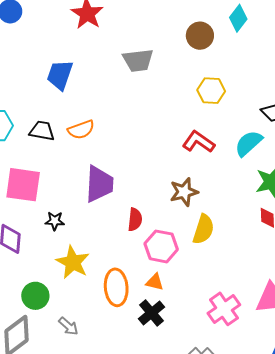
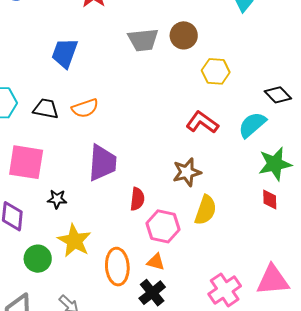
brown circle: (200, 36) -> (184, 35), moved
green circle: (35, 296) -> (38, 259), moved

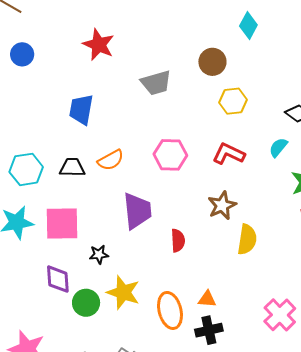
brown circle: (184, 35) -> (212, 62), moved
cyan semicircle: (252, 125) -> (278, 147), size x0.7
pink hexagon: (163, 226) -> (170, 155), moved
green circle: (38, 259) -> (86, 303), moved
black cross: (152, 293) -> (209, 330), turned 36

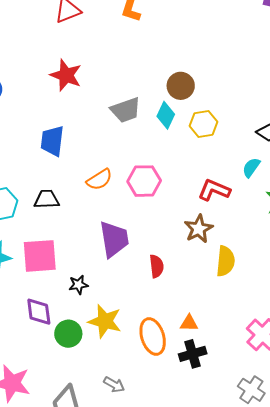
cyan diamond: (248, 26) -> (166, 115), moved
red L-shape: (229, 154) -> (214, 190), moved
orange semicircle: (111, 160) -> (99, 180), moved

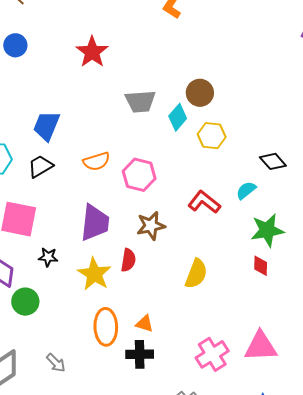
blue trapezoid: (52, 141) -> (47, 126), moved
black trapezoid: (47, 199) -> (40, 166), turned -44
brown star: (199, 229) -> (151, 226), moved
yellow star: (105, 321) -> (94, 274), moved

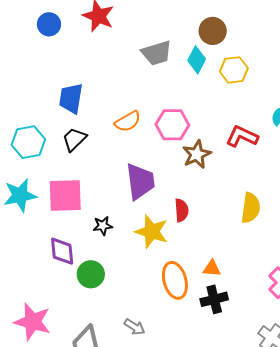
blue circle: (15, 45) -> (49, 24), moved
brown star: (151, 226) -> (197, 154), moved

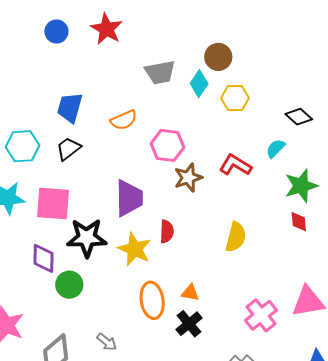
orange semicircle: (128, 121) -> (124, 120), moved
black star: (103, 226) -> (87, 238), size x2.0
black cross: (214, 299) -> (189, 324), turned -32

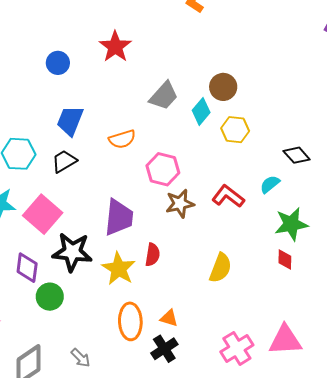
blue circle: (56, 31) -> (58, 63), moved
gray trapezoid: (160, 72) -> (164, 96), turned -44
pink square: (53, 203) -> (43, 214), turned 30

